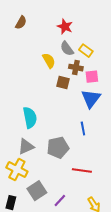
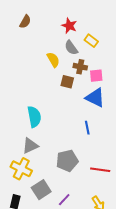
yellow rectangle: (86, 51) -> (91, 41), moved
blue triangle: (91, 99) -> (95, 98), turned -40
gray pentagon: (58, 148) -> (67, 161), moved
red line: (82, 171) -> (100, 170), moved

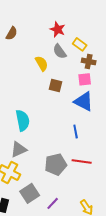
brown semicircle: (25, 22) -> (12, 33), moved
brown cross: (80, 67) -> (89, 61), moved
red line: (100, 170) -> (82, 161), moved

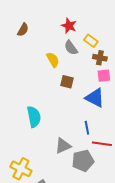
pink square: (85, 79) -> (104, 76), moved
gray triangle: (19, 149) -> (63, 146), moved
red line: (82, 161) -> (102, 144), moved
gray pentagon: (56, 164) -> (83, 161), moved

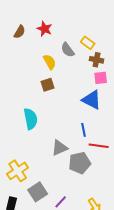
red star: (69, 26) -> (45, 29), moved
brown square: (67, 82) -> (48, 85), moved, turned -32
yellow cross: (21, 169) -> (18, 171), turned 30

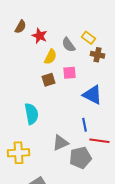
red star: (45, 29) -> (39, 36), moved
yellow semicircle: (50, 62) -> (50, 57), turned 56
pink square: (101, 78) -> (69, 73), moved
yellow cross: (18, 171) -> (18, 153), moved, turned 30

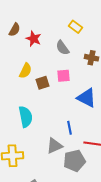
yellow rectangle: (88, 38) -> (76, 27), moved
yellow semicircle: (50, 57) -> (26, 71), moved
blue line: (84, 125) -> (70, 128), moved

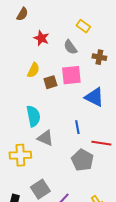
brown semicircle: (15, 30) -> (22, 14), moved
pink square: (64, 76) -> (71, 75), size x1.5
gray triangle: (55, 146) -> (45, 138), moved, turned 48
gray pentagon: (75, 161) -> (82, 160), turned -30

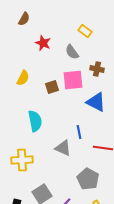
brown cross: (99, 57) -> (97, 69), moved
yellow semicircle: (33, 70) -> (23, 78), moved
gray triangle: (45, 138) -> (63, 148), moved
gray pentagon: (82, 160) -> (88, 179), moved

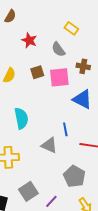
brown square: (52, 87) -> (37, 72), moved

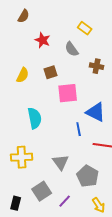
pink square: (59, 77) -> (68, 93), moved
blue triangle: (82, 99) -> (96, 112), moved
gray triangle: (49, 145) -> (61, 162), moved, turned 30

